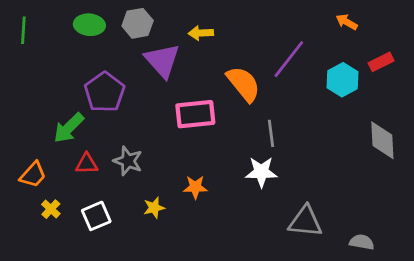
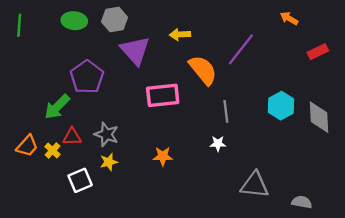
yellow arrow: (201, 33) -> (180, 34), moved
cyan hexagon: (342, 80) -> (281, 106), moved
white star: (261, 172) -> (218, 144), size x0.6
yellow star: (154, 208) -> (109, 162), moved
yellow cross: (51, 209) -> (52, 150), moved

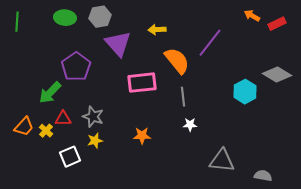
red rectangle: (318, 52) -> (277, 24), moved
gray line: (226, 111) -> (183, 97), moved
gray diamond: (319, 117) -> (277, 75), moved, turned -56

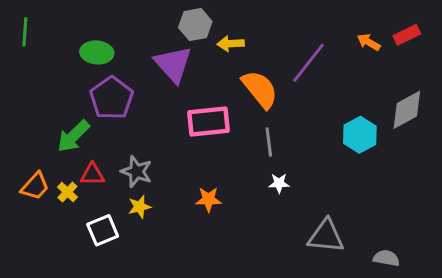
orange arrow: (252, 16) -> (369, 42), moved
gray hexagon: (100, 17) -> (195, 25), moved
green ellipse: (65, 18) -> (97, 52), moved
gray diamond: (277, 75) -> (407, 110), turned -60

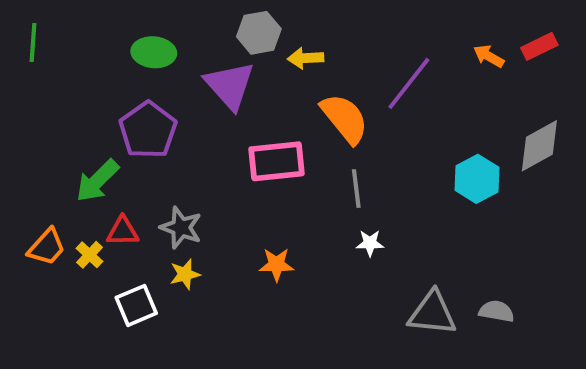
green ellipse: (97, 52) -> (154, 52), moved
gray semicircle: (386, 258) -> (497, 311), moved

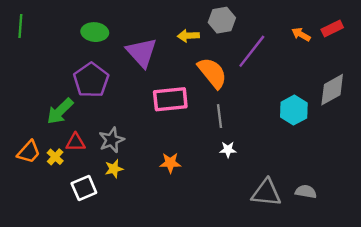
gray hexagon: (259, 33) -> (222, 20), moved
gray star: (181, 228) -> (112, 140), turned 30

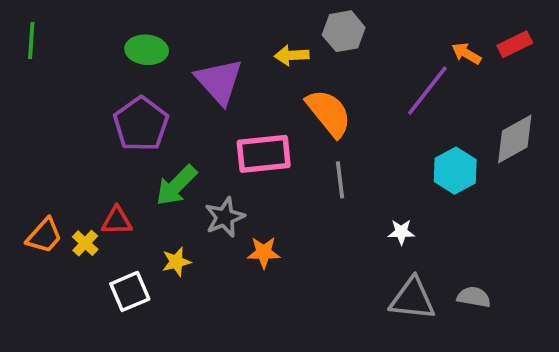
purple line: (252, 51) -> (427, 91), moved
green arrow: (60, 111) -> (176, 185), moved
gray star: (112, 140) -> (225, 217), moved
white star: (228, 150) -> (401, 232), moved

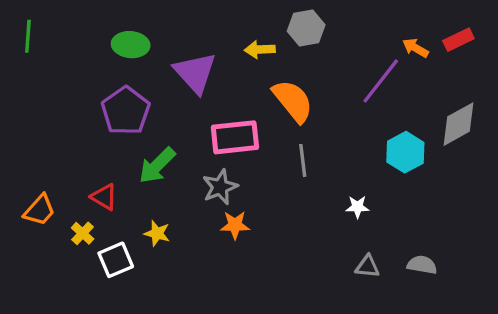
gray star: (225, 217) -> (220, 187), moved
red triangle: (117, 221) -> (104, 197), turned 32
yellow cross: (85, 243) -> (83, 233), moved
yellow star: (176, 262) -> (157, 233), turned 30
gray triangle: (412, 299) -> (367, 266), size x0.6

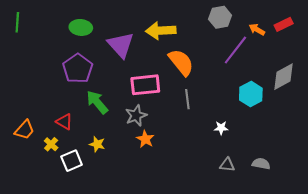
gray hexagon: (306, 28) -> (220, 17), moved
yellow arrow: (260, 50) -> (161, 31), size x1.6
green arrow: (157, 165) -> (97, 102), turned 95
orange star: (235, 225) -> (145, 139), turned 30

